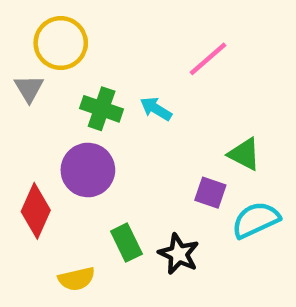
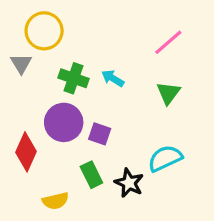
pink line: (208, 59) -> (168, 42), moved
green triangle: (244, 154) -> (168, 93), moved, turned 40
purple square: (210, 193) -> (100, 134), moved
cyan semicircle: (256, 220) -> (165, 158), moved

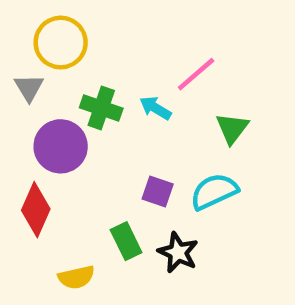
pink line: (168, 42) -> (196, 74), moved
purple circle: (64, 122) -> (61, 146), moved
purple square: (100, 134) -> (158, 192), moved
cyan semicircle: (165, 158) -> (214, 192), moved

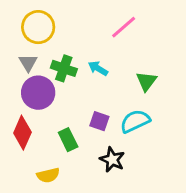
pink line: (196, 74) -> (124, 27), moved
gray triangle: (29, 88) -> (28, 63), moved
green rectangle: (126, 241) -> (68, 140), moved

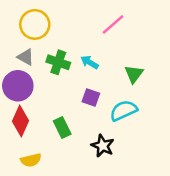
gray triangle: (28, 63) -> (26, 57), turned -30
purple circle: (38, 93) -> (18, 86), moved
purple square: (99, 121) -> (91, 97), moved
yellow semicircle: (48, 175) -> (31, 160), moved

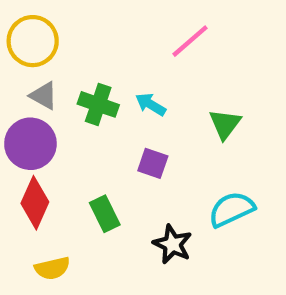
yellow circle: (35, 24) -> (33, 41), moved
cyan semicircle: (123, 111) -> (231, 209), moved

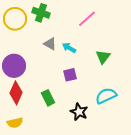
gray triangle: (44, 96) -> (50, 44), moved
green cross: (98, 104) -> (41, 13), moved
purple square: (153, 163) -> (70, 75), turned -32
yellow semicircle: (52, 268) -> (15, 123), moved

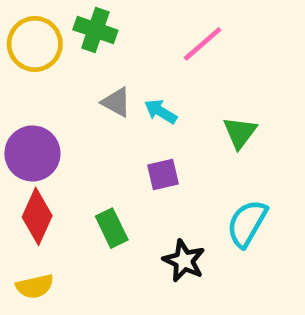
cyan semicircle: (106, 96) -> (247, 223), turned -35

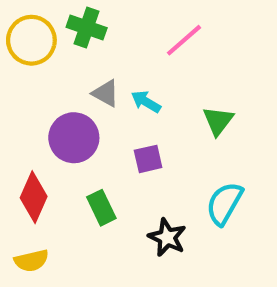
purple circle: (32, 153) -> (74, 138), moved

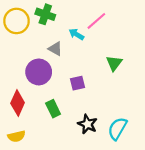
cyan arrow: (146, 102) -> (76, 34), moved
cyan semicircle: (224, 203) -> (117, 129), moved

